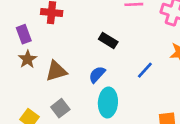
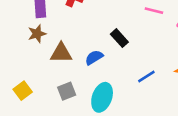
blue semicircle: (97, 74) -> (94, 57), moved
gray square: (60, 108) -> (67, 91), moved

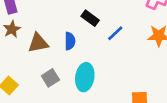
blue semicircle: (94, 57) -> (70, 41), turned 132
blue line: (146, 77) -> (115, 33), moved

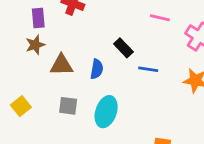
blue line: (115, 33) -> (148, 69), turned 42
gray square: (50, 78) -> (68, 106), turned 30

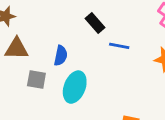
brown triangle: (61, 65) -> (17, 49), moved
blue semicircle: (97, 69) -> (61, 56), moved

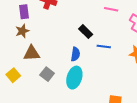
blue semicircle: (61, 56) -> (75, 54), moved
gray square: (36, 80) -> (47, 74), turned 32

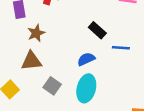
brown star: (22, 31) -> (36, 33), moved
blue semicircle: (75, 54) -> (86, 59), turned -120

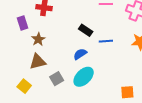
gray square: (52, 86) -> (57, 79), turned 32
cyan ellipse: (86, 88) -> (84, 77), turned 40

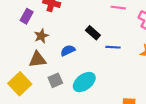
purple rectangle: (22, 23) -> (27, 16), turned 40
blue semicircle: (80, 54) -> (68, 50), moved
yellow square: (24, 86) -> (20, 84), size x1.5

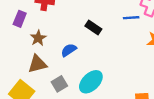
blue line: (113, 47) -> (131, 18), moved

